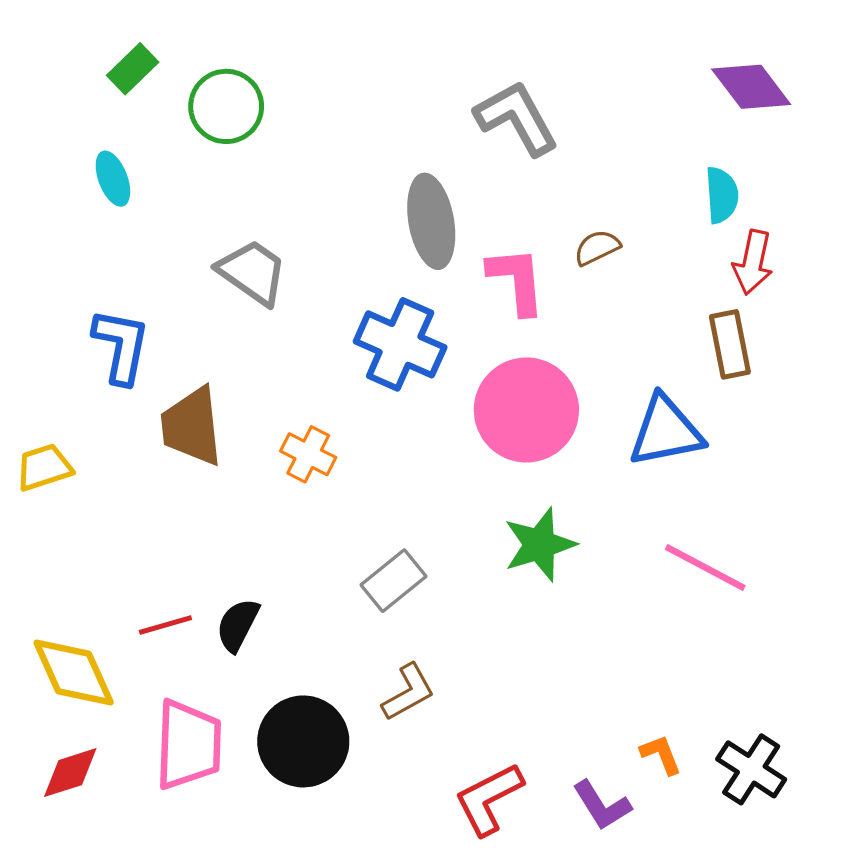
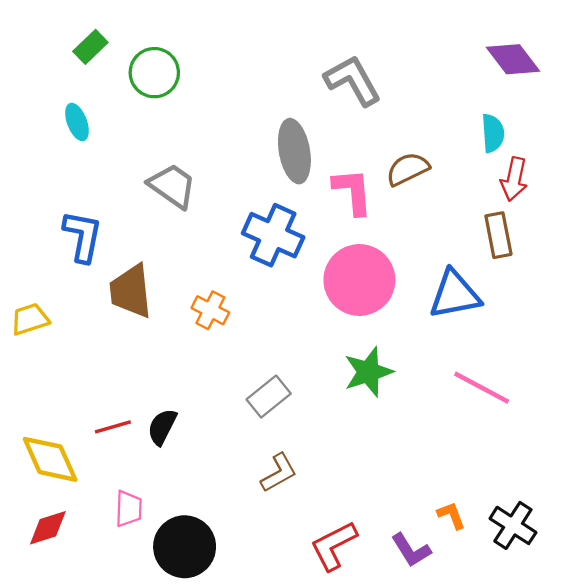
brown semicircle: (597, 248) -> (408, 169), size x1.4
black circle: (303, 741) -> (185, 547), moved
pink trapezoid: (188, 745) -> (129, 509), size x0.6

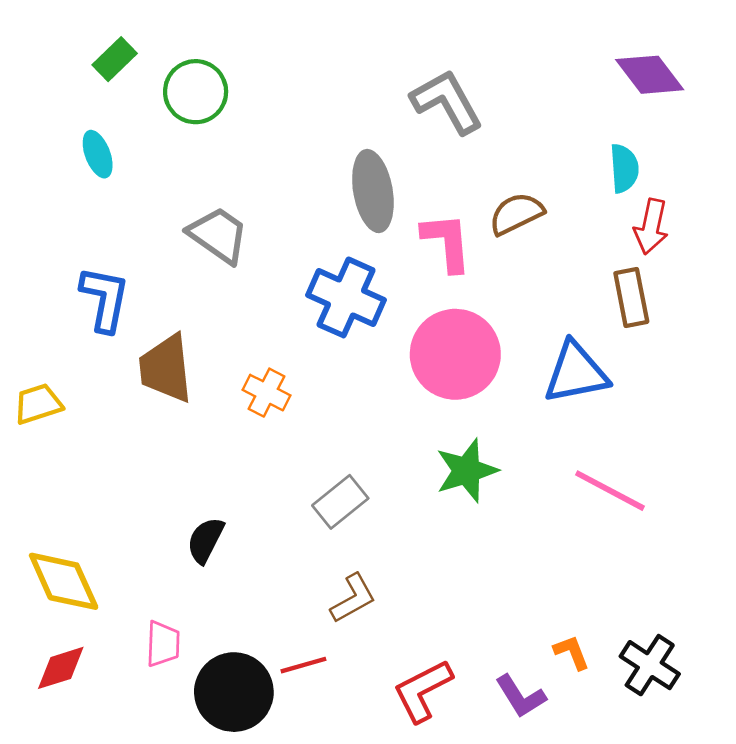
red line: (113, 427) -> (303, 665), moved

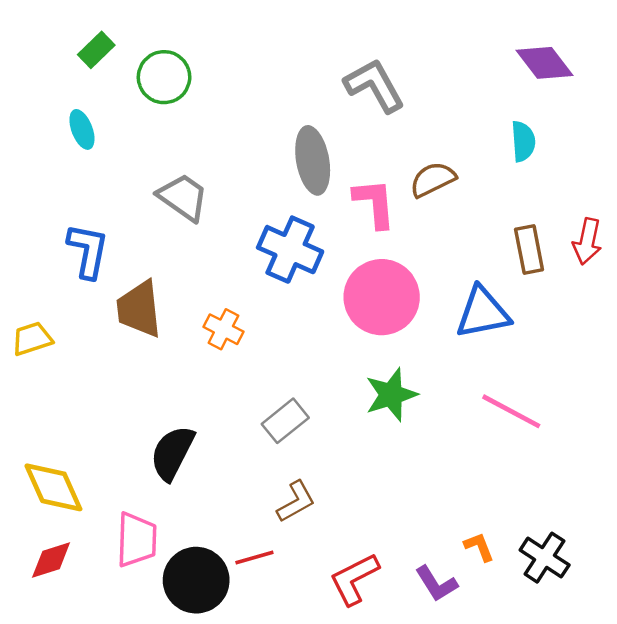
red arrow: (651, 227) -> (587, 241), moved
black semicircle: (205, 540) -> (172, 453), size x1.4
pink trapezoid: (163, 644) -> (137, 540), size x1.4

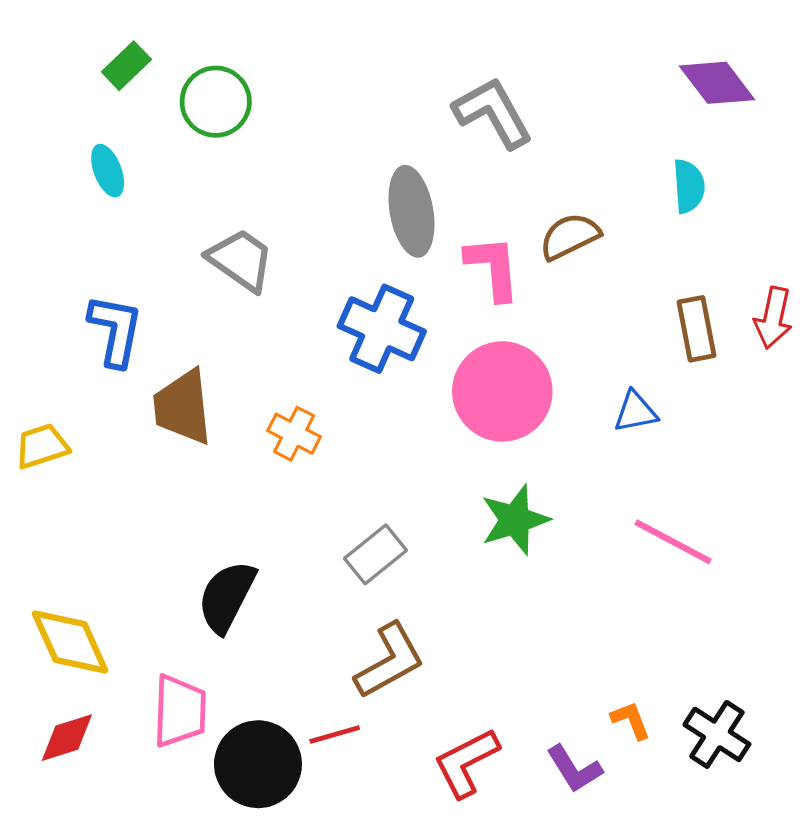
blue triangle: (483, 313) -> (635, 412), size x0.6
brown L-shape: (296, 502) -> (390, 661), size x1.4

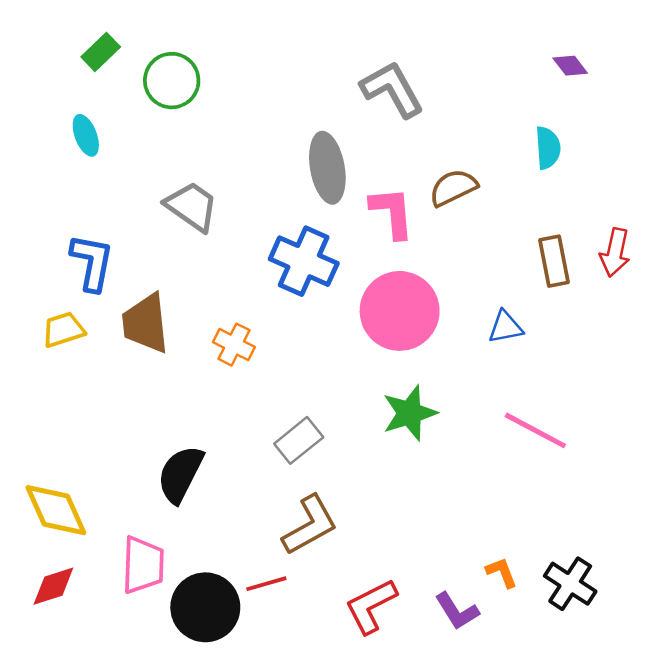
purple diamond: (717, 83) -> (570, 66), size x0.6
yellow trapezoid: (42, 446) -> (63, 330), moved

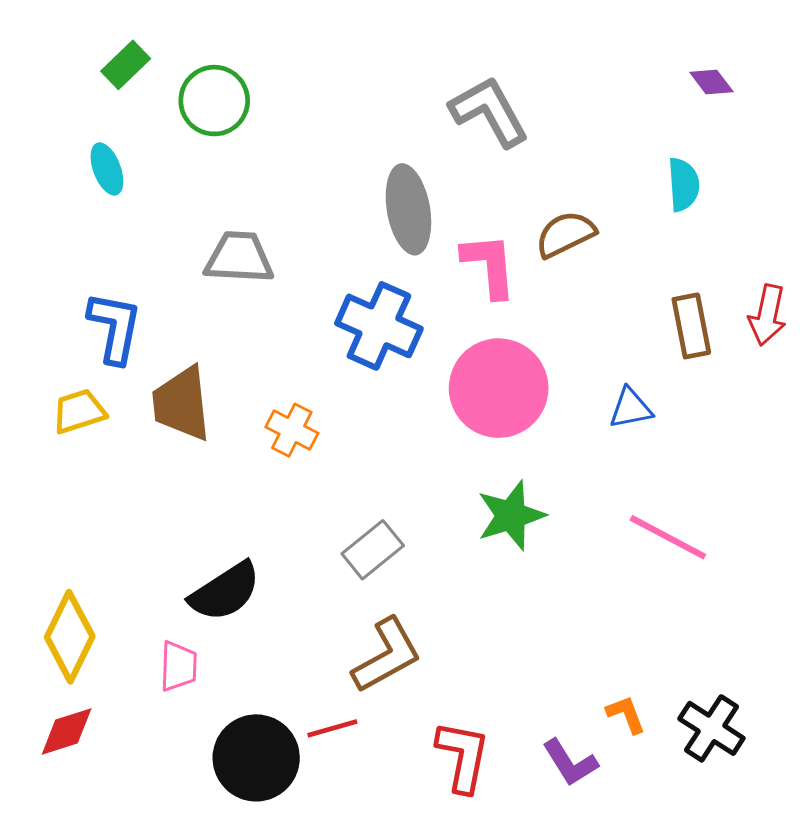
gray trapezoid: (192, 206) -> (239, 258), turned -32
black semicircle: (180, 474) -> (225, 592), turned -150
yellow diamond: (56, 510) -> (70, 637), turned 50
pink trapezoid: (143, 565) -> (178, 666), moved, size x0.7
red L-shape: (371, 606) -> (463, 756), turned 128

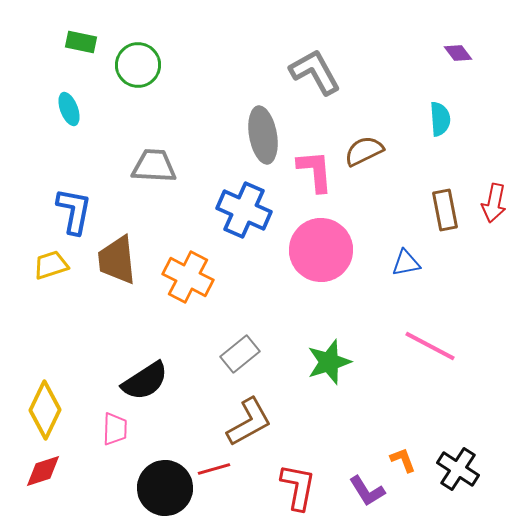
green rectangle: (126, 65) -> (81, 42), turned 56
orange cross: (292, 430) -> (188, 277), size x1.5
green star: (511, 516) -> (329, 362), moved

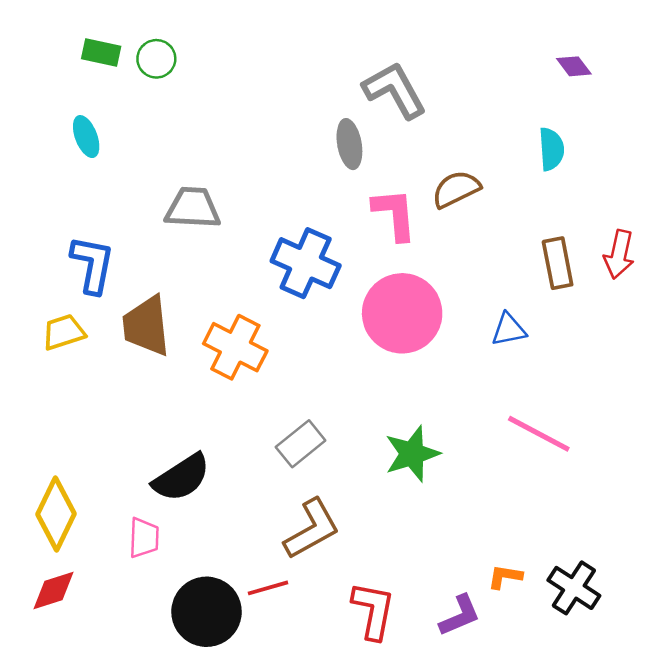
green circle: (138, 65) -> (156, 59), moved, size x0.7
gray ellipse: (263, 135) -> (349, 144), moved, size x0.7
orange L-shape: (403, 460) -> (505, 577), turned -60
purple L-shape: (367, 491) -> (460, 616), turned -81

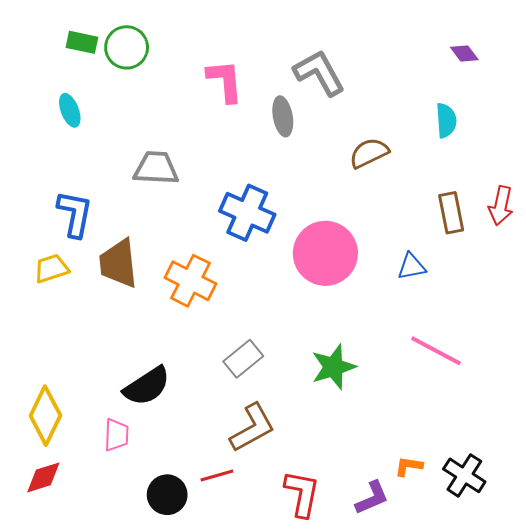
green circle: (156, 59) -> (127, 47), size x1.4
pink L-shape: (395, 214) -> (225, 81), moved
black circle: (207, 612) -> (167, 495), size x0.7

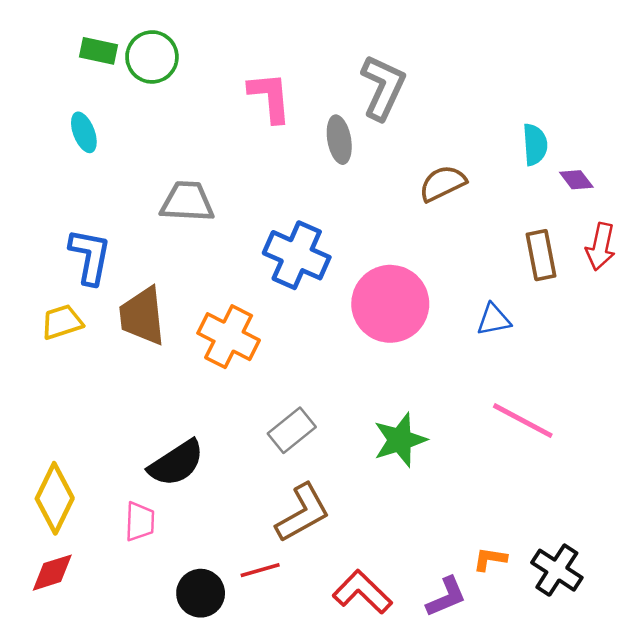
purple diamond: (464, 54) -> (576, 180), moved
gray L-shape: (319, 73) -> (383, 87), turned 54
red L-shape: (302, 494) -> (362, 592), turned -57

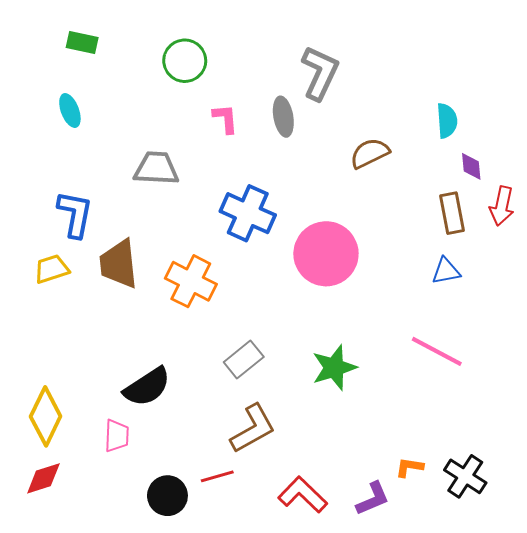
green circle: (152, 57) -> (185, 61), moved
pink L-shape: (270, 97) -> (225, 119), moved, size x0.7
purple diamond: (576, 180) -> (471, 166), moved, turned 32
blue triangle: (494, 320) -> (446, 271), moved

